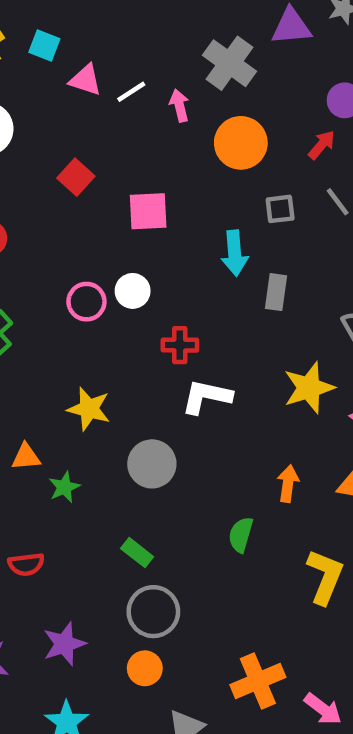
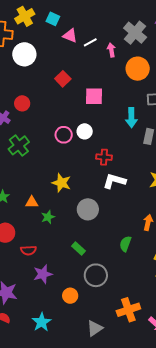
gray circle: (153, 612) -> (96, 275), moved
purple star: (64, 644) -> (43, 274), moved
orange circle: (145, 668) -> (70, 296), moved

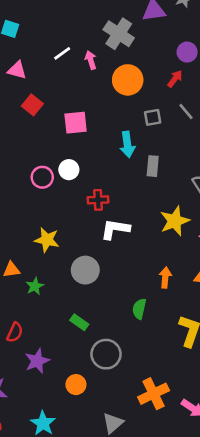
pink triangle: (70, 36) -> (17, 70), moved
red semicircle: (28, 250) -> (15, 332), turned -56

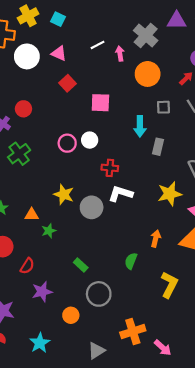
gray circle: (85, 270) -> (92, 207), moved

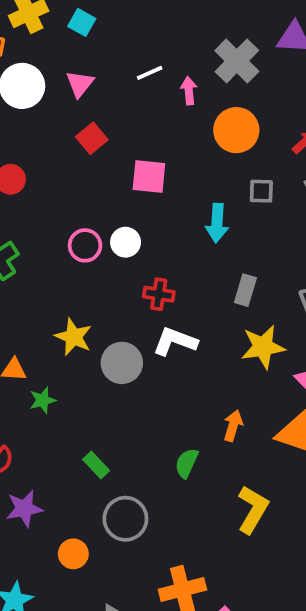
pink triangle: (59, 53) -> (80, 84), turned 42
gray rectangle: (158, 147) -> (245, 290), moved

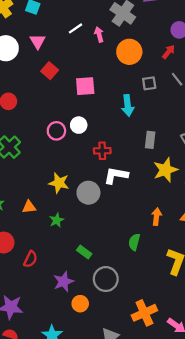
green star: (43, 400) -> (57, 220), moved
purple star: (24, 509) -> (64, 282), moved

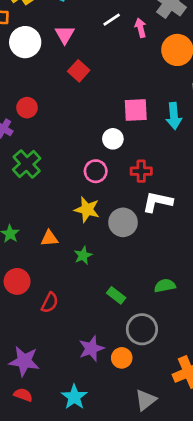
pink square: (85, 86) -> (136, 110), moved
pink circle: (56, 131) -> (96, 171), moved
green semicircle: (134, 242) -> (165, 286), moved, turned 63
purple star: (64, 282) -> (91, 349), moved
orange circle: (80, 304) -> (122, 358), moved

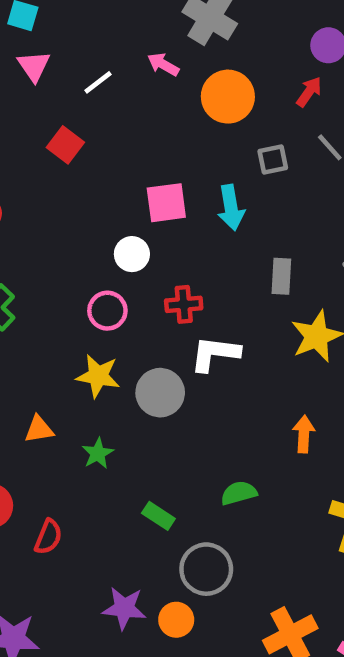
white line: (112, 20) -> (98, 82), moved
pink arrow: (140, 28) -> (163, 64), turned -42
pink triangle: (65, 35) -> (34, 66), moved
purple star: (91, 349) -> (124, 608), turned 30

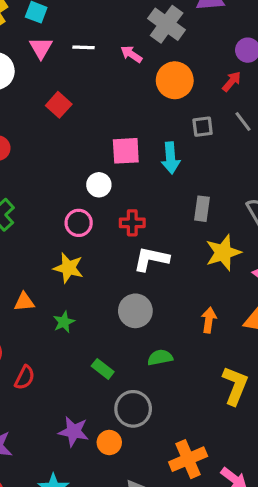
white line: (98, 82) -> (83, 47), moved, turned 35
gray circle: (160, 393) -> (135, 311), moved

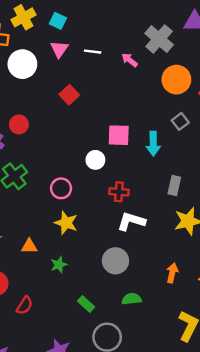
orange circle: (175, 80) -> (176, 80), moved
gray square: (203, 127) -> (180, 121), turned -35
pink circle: (79, 223) -> (61, 188), moved

